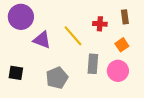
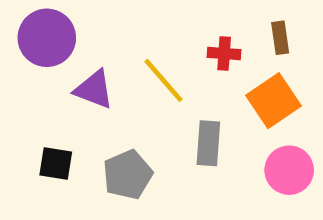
orange square: (122, 45) -> (273, 101), size x1.6
pink circle: (118, 71) -> (289, 170), moved
black square: (16, 73) -> (56, 163), moved

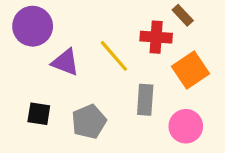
brown rectangle: (280, 38) -> (183, 15), moved, turned -35
red cross: (224, 54) -> (156, 37), size x1.4
pink circle: (289, 170) -> (186, 126), moved

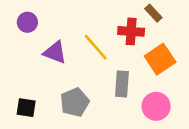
purple circle: (33, 26) -> (27, 22), size x0.6
black square: (39, 114) -> (26, 108), moved

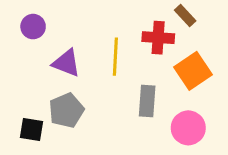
yellow line: (96, 47) -> (115, 57), turned 44
gray pentagon: (75, 102) -> (66, 110), moved

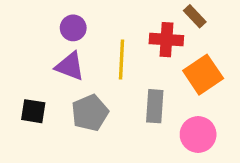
purple circle: (33, 27) -> (73, 28), moved
gray pentagon: (66, 110) -> (90, 113), moved
black square: (31, 129) -> (33, 111), moved

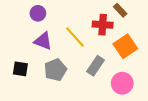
purple circle: (73, 28) -> (38, 13), moved
yellow line: (121, 60) -> (75, 37), turned -45
gray rectangle: (155, 106) -> (95, 66), turned 30

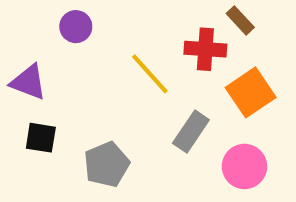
purple triangle: (43, 41) -> (28, 82), moved
gray pentagon: (55, 70) -> (107, 164), moved

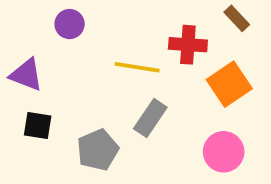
brown rectangle: (240, 20) -> (237, 18), moved
yellow line: (150, 74) -> (137, 67), turned -39
gray rectangle: (191, 131) -> (150, 118), moved

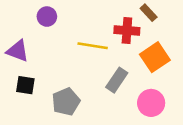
brown rectangle: (237, 18) -> (149, 13), moved
gray rectangle: (150, 118) -> (117, 80), moved

